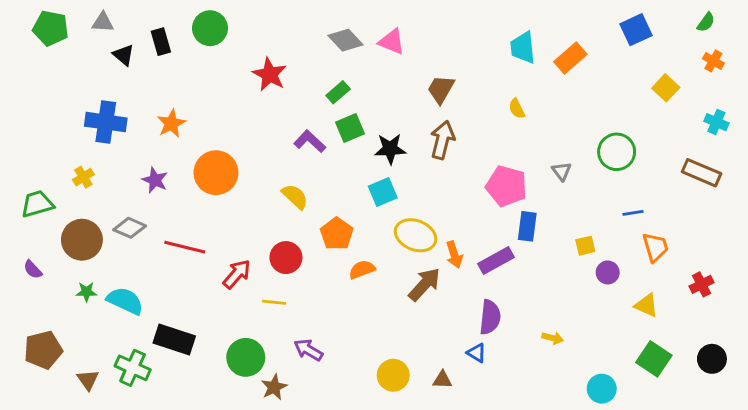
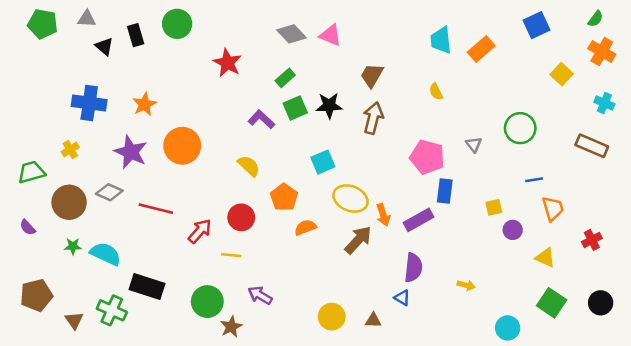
orange cross: (713, 61) -> (602, 51), size x1.5
black star: (390, 149) -> (329, 106), moved
purple star: (155, 180) -> (131, 152), size x1.5

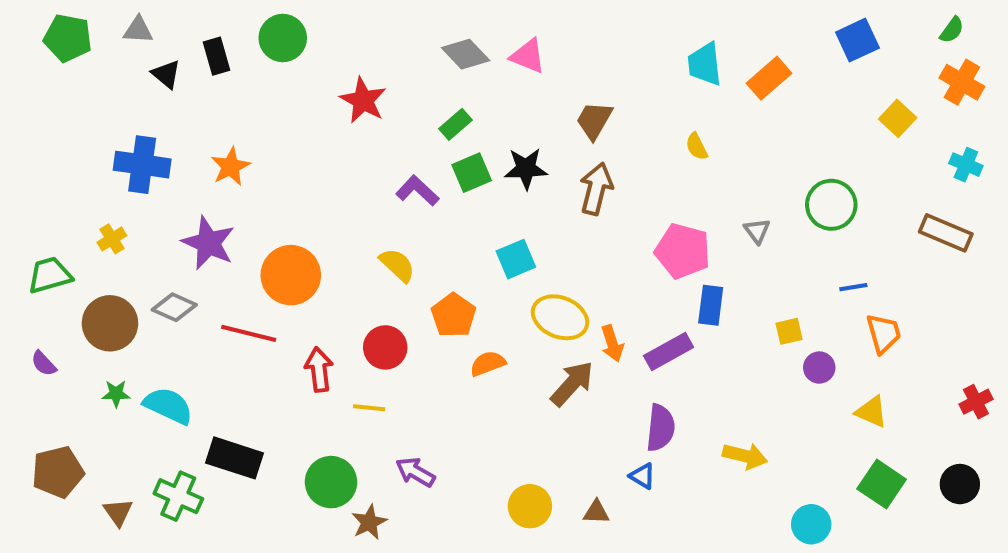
orange circle: (182, 146) -> (291, 275), moved
red arrow: (200, 231) -> (319, 370), turned -48
red cross: (592, 240) -> (976, 402), moved
yellow arrow: (466, 285) -> (745, 456), size x1.5

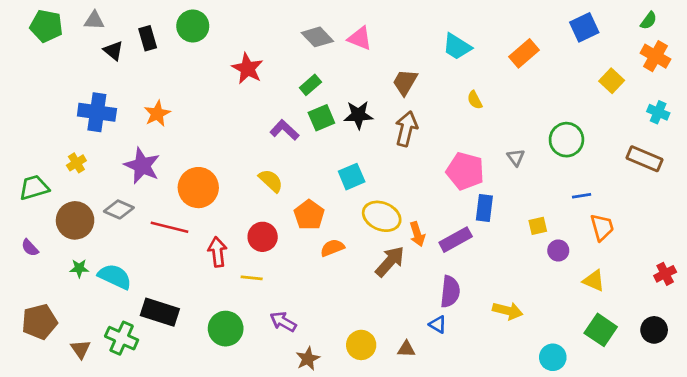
cyan trapezoid: (705, 64) -> (457, 47), moved, turned -52
brown star: (369, 522) -> (308, 359), moved

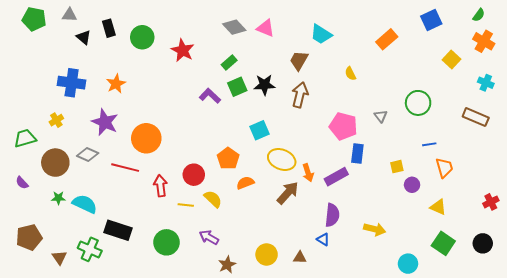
green circle: (193, 26) -> (142, 37), moved
cyan trapezoid: (457, 47) -> (321, 34), moved
yellow semicircle: (271, 181) -> (213, 199), moved

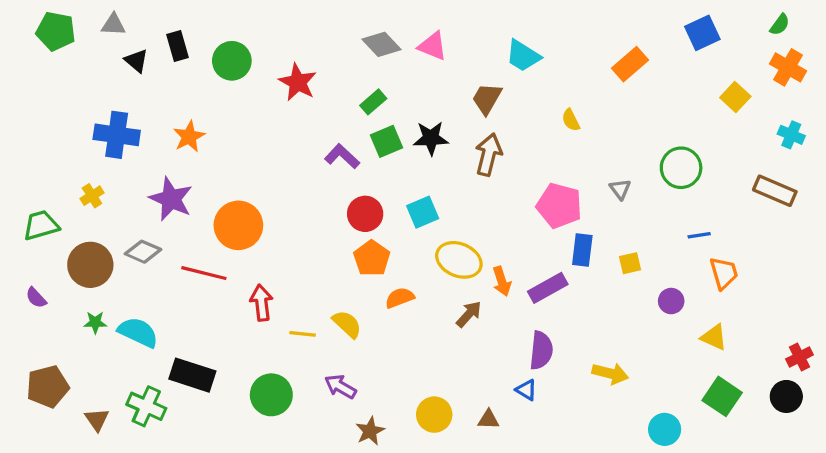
yellow square: (397, 167) -> (630, 263), moved
red circle: (194, 175) -> (365, 214), moved
brown arrow: (288, 193) -> (469, 314), size x0.7
red cross: (491, 202) -> (799, 357), moved

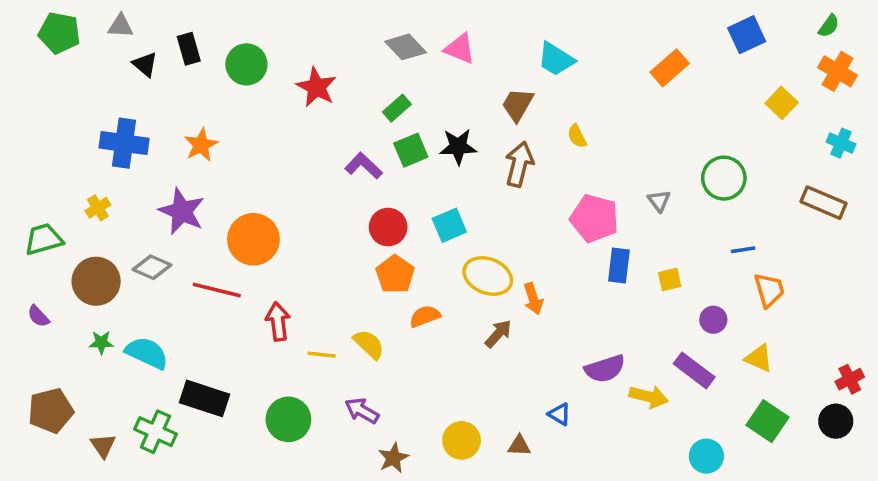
yellow semicircle: (571, 120) -> (577, 136), moved
purple rectangle: (548, 288) -> (694, 370), moved, turned 66
purple semicircle: (541, 350) -> (605, 369), moved, turned 66

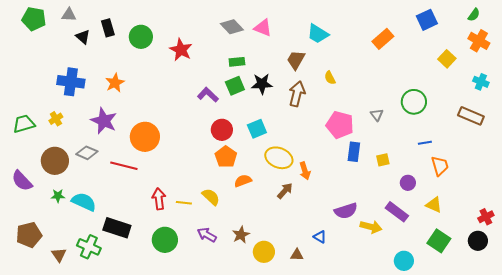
green rectangle: (397, 108) -> (237, 62), moved, turned 35
green trapezoid: (44, 239) -> (24, 124), moved
purple semicircle: (38, 316) -> (22, 181), size x1.6
red arrow: (278, 321) -> (159, 199), moved
brown star: (393, 458) -> (241, 235), moved

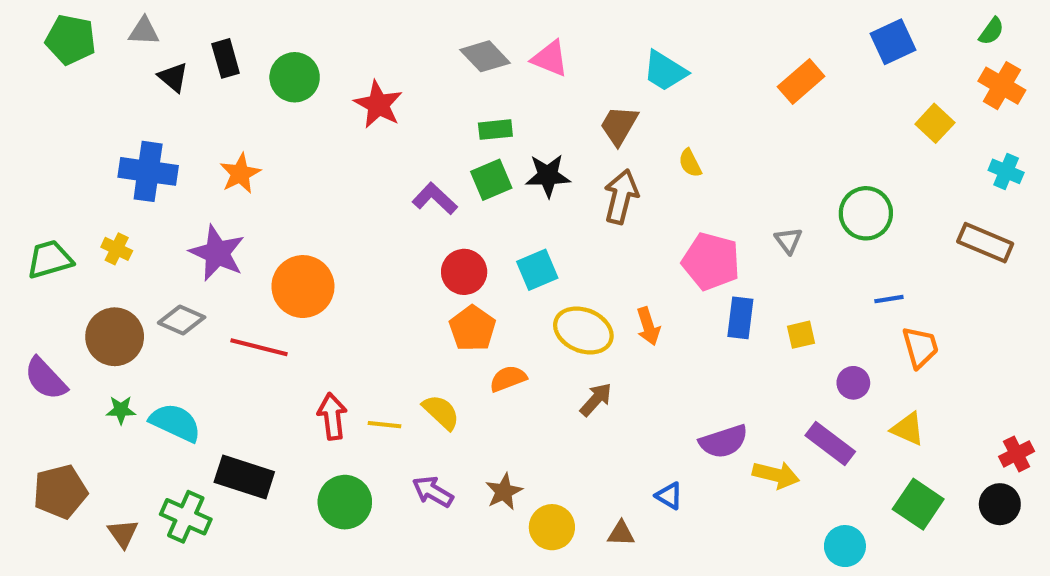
yellow cross: (56, 119) -> (117, 249), turned -32
orange arrow: (305, 171) -> (648, 326), moved

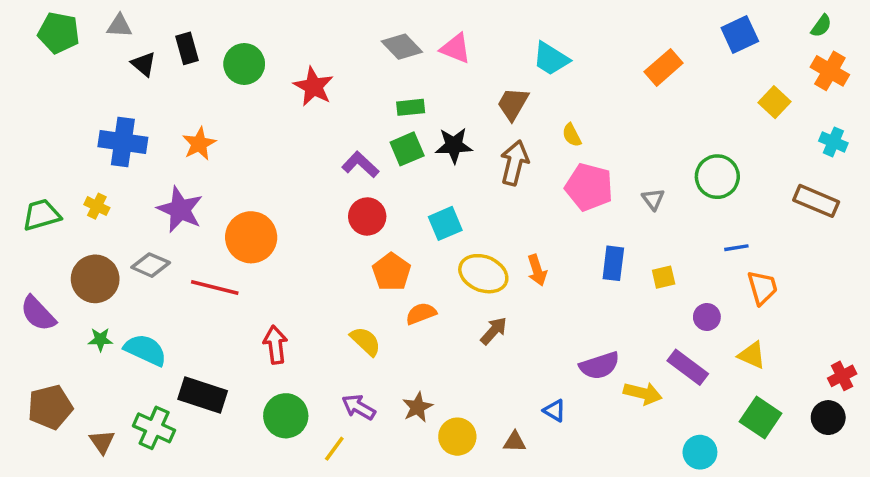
pink pentagon: (711, 261) -> (589, 187), moved
red circle: (464, 272) -> (367, 216), moved
yellow line: (385, 425) -> (334, 449), moved, turned -60

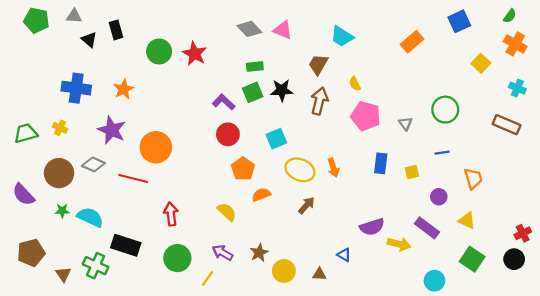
green circle: (244, 64) -> (159, 51), moved
blue line: (736, 248) -> (442, 153), moved

